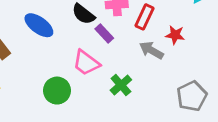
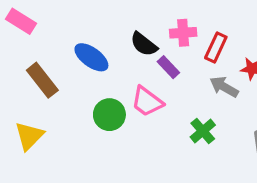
green cross: (121, 85) -> (203, 131), moved
green circle: (57, 91) -> (109, 115), moved

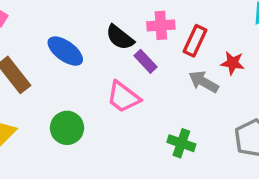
green circle: (109, 115) -> (67, 128), moved
green cross: (203, 131) -> (181, 143), moved, turned -30

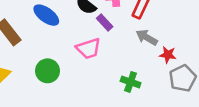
red star: (233, 63) -> (168, 55), moved
pink trapezoid: (123, 97) -> (88, 49), turned -55

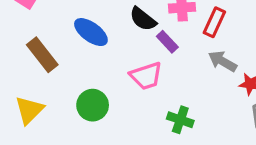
green cross: (131, 82) -> (180, 120), moved

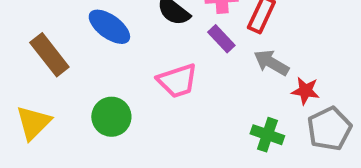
purple rectangle: (167, 42) -> (221, 39), moved
green cross: (180, 120) -> (267, 135), moved

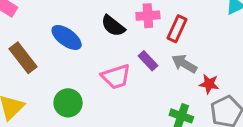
purple rectangle: (221, 39) -> (148, 61), moved

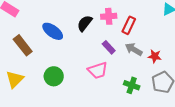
black semicircle: (113, 26) -> (85, 23), turned 90
pink trapezoid: (116, 77) -> (98, 70), moved
red star: (209, 84) -> (155, 56), moved

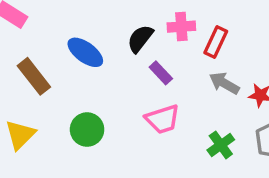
purple rectangle: (109, 47) -> (161, 73), moved
green cross: (132, 85) -> (221, 145), turned 35

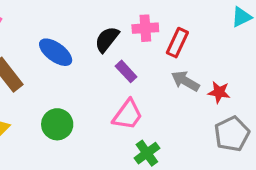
pink trapezoid: (163, 119) -> (128, 115), turned -36
green cross: (221, 145) -> (147, 153), moved

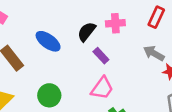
red rectangle: (177, 43) -> (156, 17), moved
gray arrow: (185, 81) -> (154, 53), moved

